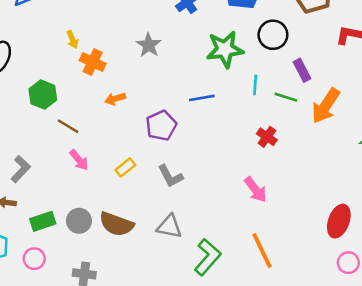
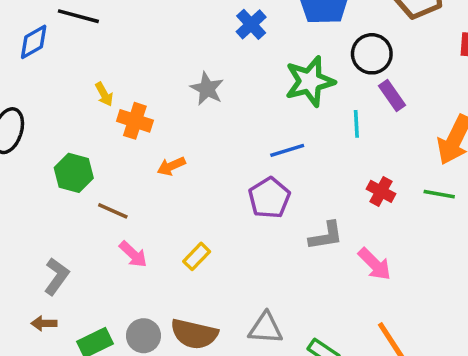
purple rectangle: (302, 70) -> (392, 96), moved
green line: (286, 97) -> (439, 194), moved
purple pentagon: (161, 126) -> (269, 198), moved
gray L-shape: (170, 176) -> (326, 236), moved, turned -64

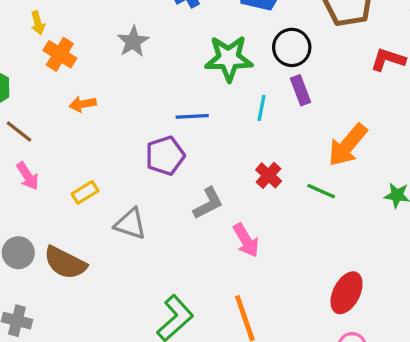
gray L-shape: (326, 236) -> (208, 203), turned -32
gray triangle: (266, 328) -> (130, 224), moved

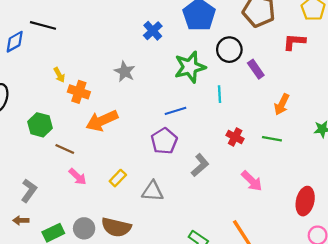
purple rectangle: (301, 90) -> (256, 69), moved
orange arrow: (83, 104) -> (102, 121), size x1.8
orange arrow: (348, 145) -> (282, 104), size x0.7
pink arrow: (246, 240) -> (252, 181), moved

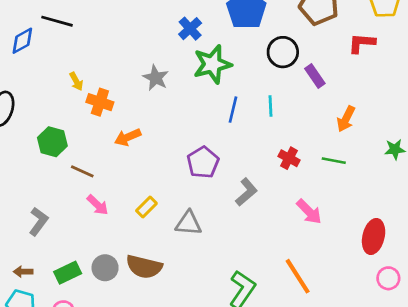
green star: (190, 67) -> (212, 64), moved
blue line: (176, 111) -> (233, 110), moved, turned -60
orange arrow: (102, 121) -> (128, 137), size x0.7
brown arrow: (21, 220) -> (23, 272), moved

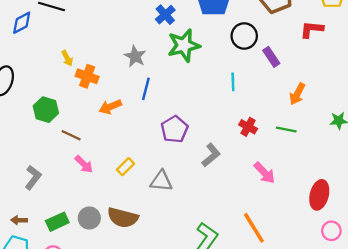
blue line: (233, 110) -> (146, 89), moved

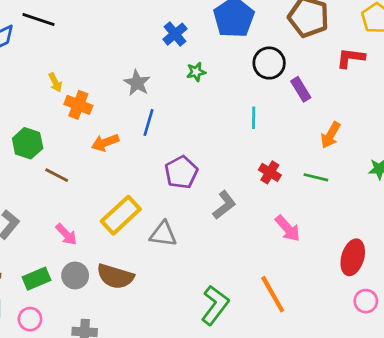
green star: (184, 45) -> (196, 72), size x0.5
pink arrow: (84, 164) -> (66, 234), moved
yellow rectangle: (126, 167) -> (121, 215), size x1.8

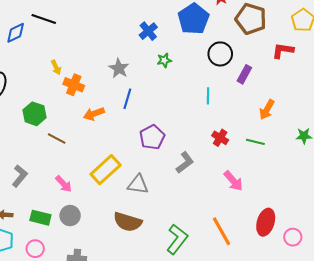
purple rectangle: (301, 89) -> (244, 74), turned 60
red ellipse: (353, 257) -> (266, 222), moved
brown semicircle: (115, 276) -> (128, 222), moved
green rectangle: (36, 279) -> (40, 218), turned 36

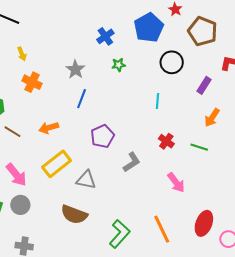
yellow arrow: (56, 67) -> (22, 54), moved
purple rectangle: (244, 74) -> (204, 85), moved
orange arrow: (94, 114) -> (49, 128), moved
pink arrow: (64, 184) -> (16, 175), size x1.4

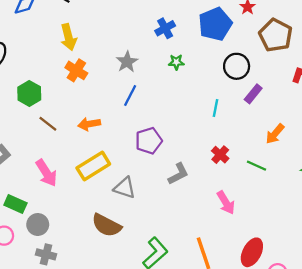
yellow arrow: (22, 54) -> (68, 37), size x1.6
purple rectangle: (204, 85) -> (253, 94), moved
gray circle: (20, 205) -> (38, 224), moved

